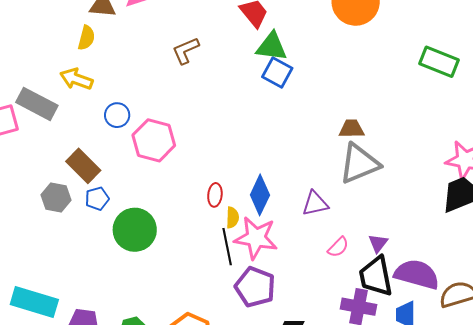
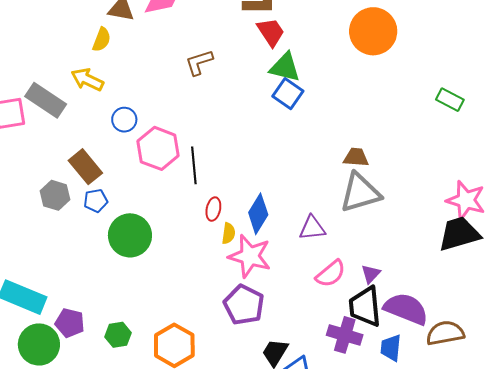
green rectangle: (439, 62) -> (450, 100), size x0.7
black line: (227, 247) -> (194, 165), moved
pink semicircle: (338, 247) -> (331, 274), size x1.4

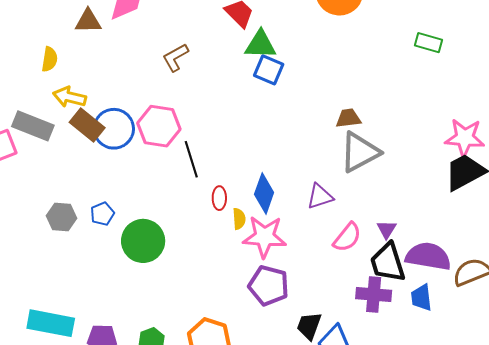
yellow semicircle: (102, 40) -> (50, 59), moved
blue circle: (124, 120) -> (114, 129), size x1.6
pink hexagon: (158, 148) -> (159, 126), moved
brown rectangle: (85, 167) -> (87, 125), moved

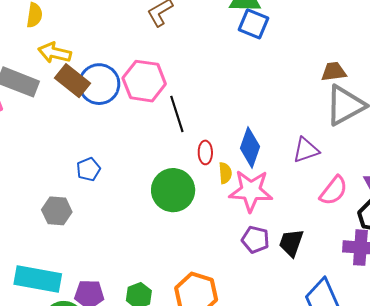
gray hexagon: (61, 217) -> (57, 211), moved
green circle: (143, 241) -> (173, 190), moved
purple pentagon: (269, 286) -> (255, 240), size x0.7
black trapezoid: (309, 326) -> (291, 243), moved

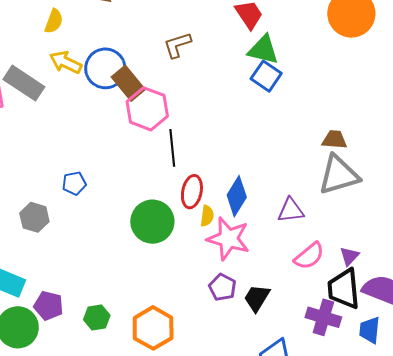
brown rectangle: (72, 81) -> (128, 83), moved
blue circle: (99, 84) -> (105, 68), moved
red ellipse: (205, 152) -> (192, 192), size x1.4

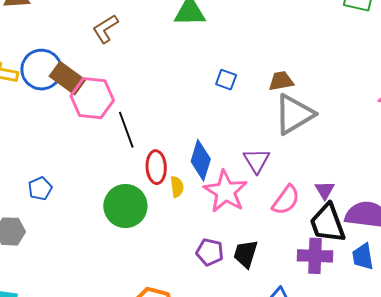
blue square: (266, 76) -> (226, 80), moved, size x0.7
purple triangle: (291, 210) -> (257, 161), turned -40
pink star: (228, 239) -> (225, 191), moved, turned 30

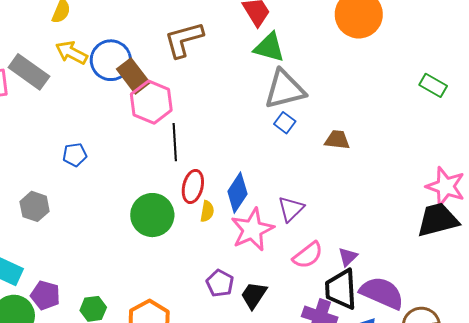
brown L-shape: (105, 29) -> (184, 39), size x1.4
gray triangle: (294, 114) -> (285, 89), moved
blue pentagon: (40, 189) -> (75, 155), moved

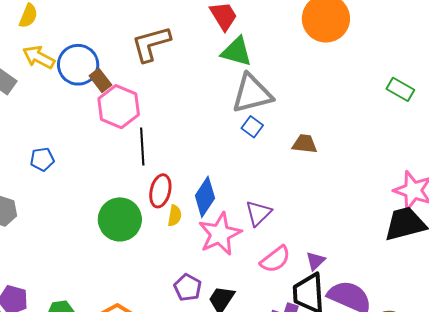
brown rectangle: (133, 76) -> (100, 80), size x0.7

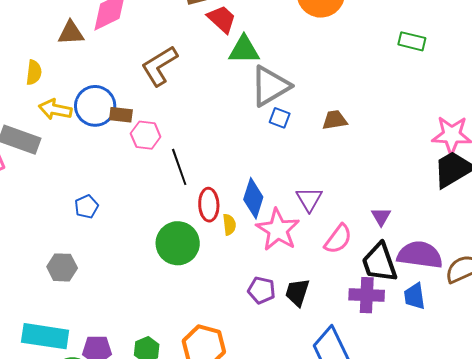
brown rectangle: (100, 80) -> (121, 115), turned -30
pink hexagon: (119, 107) -> (146, 135), size x0.7
purple triangle: (315, 261) -> (381, 217), moved

